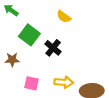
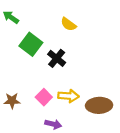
brown star: (12, 60) -> (12, 101), moved
pink square: (32, 83) -> (44, 97), moved, turned 32

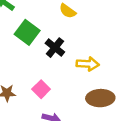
yellow arrow: (68, 96) -> (88, 64), moved

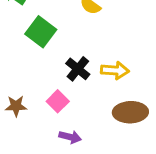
black cross: (55, 48) -> (78, 69), moved

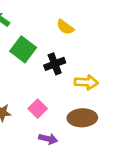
black cross: (78, 69) -> (55, 64), moved, turned 30
brown ellipse: (130, 112) -> (82, 118), moved

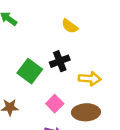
green square: (23, 49) -> (30, 71), moved
pink square: (38, 109) -> (55, 104), moved

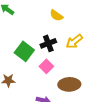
yellow arrow: (90, 79) -> (74, 41), moved, turned 138
pink square: (55, 104) -> (46, 66), moved

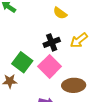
green square: (24, 51) -> (22, 62), moved
pink square: (46, 66) -> (50, 66), size x1.5

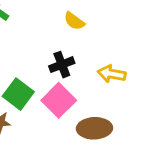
yellow arrow: (79, 40) -> (112, 74), moved, turned 48

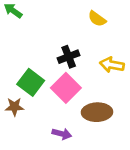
yellow semicircle: (74, 21) -> (97, 19), moved

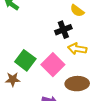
black cross: (69, 57) -> (63, 30), moved
yellow arrow: (112, 65) -> (77, 49), moved

